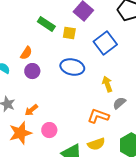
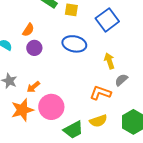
pink circle: (49, 130) -> (51, 107), size x1.6

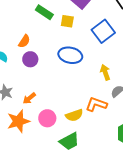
pink circle: (51, 107) -> (47, 118), size x0.7
yellow semicircle: (98, 121) -> (74, 115), moved

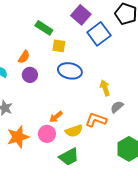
yellow square: (67, 21) -> (59, 46), moved
blue square: (103, 31) -> (99, 34), moved
orange arrow: (29, 98) -> (56, 117), moved

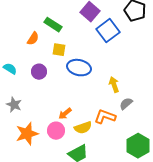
yellow square: (59, 46) -> (59, 50), moved
orange semicircle: (24, 57) -> (33, 39), moved

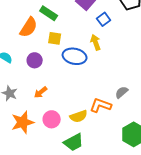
blue square: (108, 31) -> (104, 19), size x0.6
orange semicircle: (33, 39) -> (29, 27), size x1.5
yellow arrow: (114, 85) -> (96, 42), moved
orange arrow: (65, 114) -> (41, 92), moved

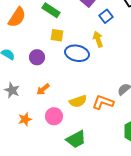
orange semicircle: (29, 27) -> (17, 17), moved
yellow semicircle: (79, 116) -> (78, 101), moved
orange star: (23, 122) -> (25, 119), size x0.6

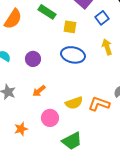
yellow square: (57, 35) -> (70, 27), moved
yellow arrow: (98, 39) -> (107, 47), moved
orange star: (25, 119) -> (21, 129), moved

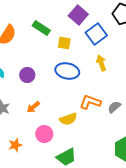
blue square: (102, 18) -> (96, 34), size x1.5
orange L-shape: (99, 104) -> (90, 102), moved

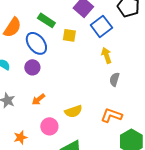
blue ellipse: (67, 71) -> (36, 43), moved, turned 40
orange L-shape: (90, 102) -> (111, 115), moved
gray semicircle: (114, 107) -> (114, 79), moved, turned -32

